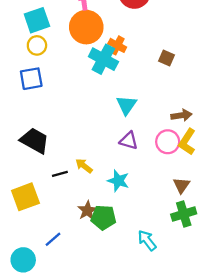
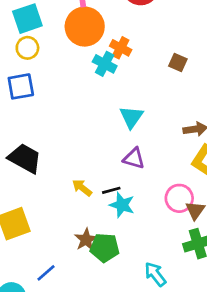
cyan cross: (103, 59) -> (105, 64), size x0.7
pink circle: (168, 142) -> (179, 198), moved
black line: (60, 174) -> (111, 190), moved

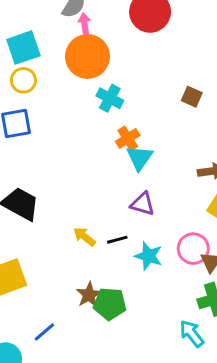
orange cross: (121, 48) -> (128, 138), moved, turned 30
cyan star: (122, 205) -> (149, 256), moved
cyan arrow: (155, 274) -> (192, 333), moved

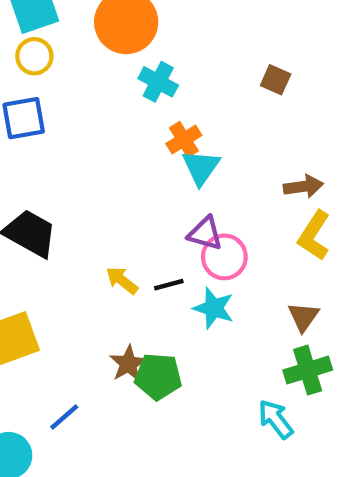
pink circle: (193, 249) -> (224, 257), moved

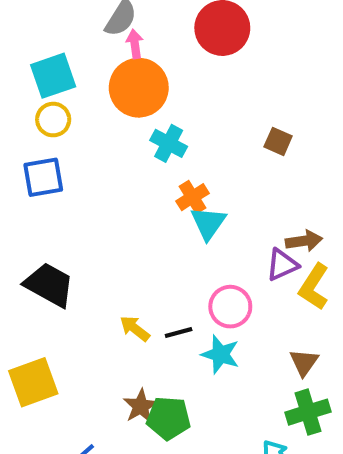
purple triangle: (205, 233) -> (282, 265), moved, turned -40

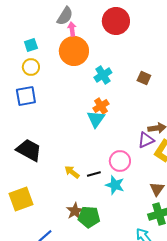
cyan square: (53, 76) -> (31, 45), size x0.6
cyan cross: (169, 143) -> (103, 75), moved, turned 30
cyan triangle: (208, 223) -> (96, 119), moved

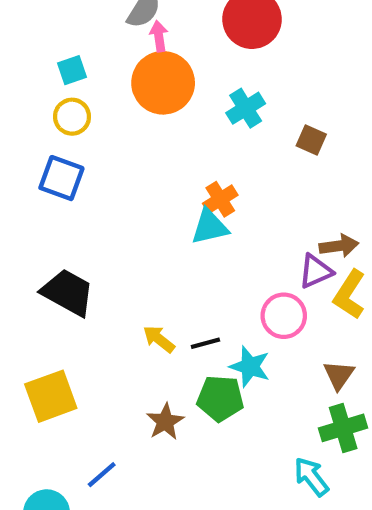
cyan cross: (103, 75) -> (246, 108), moved
blue square: (26, 96) -> (61, 178), turned 30
cyan triangle: (96, 119) -> (210, 227), turned 42
pink circle: (120, 161) -> (284, 316), moved
green pentagon: (89, 217) -> (220, 398), moved

